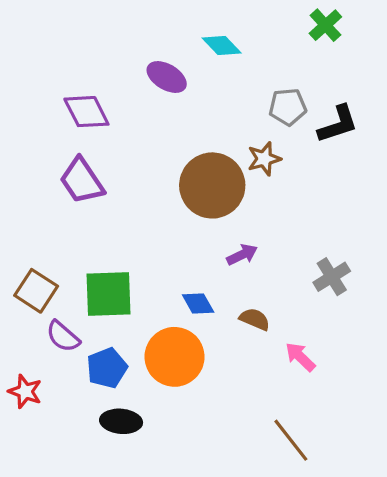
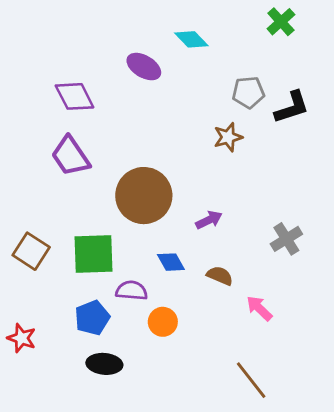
brown circle: (212, 185) -> (144, 196), moved
purple semicircle: (63, 336) -> (132, 291), moved, turned 144
orange circle: (175, 357) -> (163, 322), moved, size x0.6

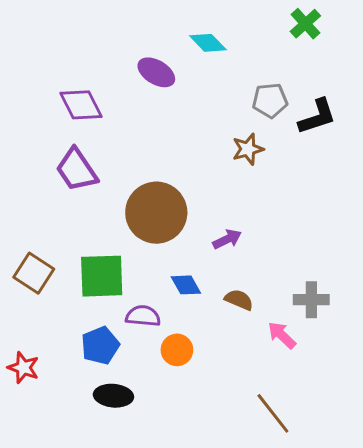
gray cross: (286, 239) -> (311, 300), moved, turned 32

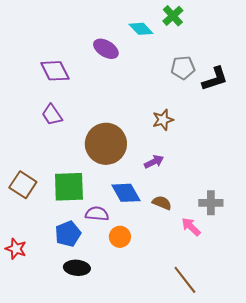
green cross: (305, 24) -> (173, 16), moved
brown star: (248, 149) -> (163, 120), moved
purple trapezoid: (77, 170) -> (52, 115), size x0.7
blue diamond: (186, 285) -> (126, 193), size x1.4

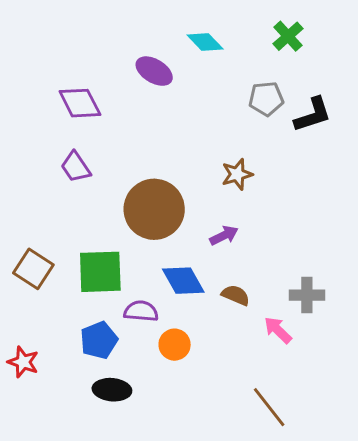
green cross: (173, 16) -> (288, 36), moved

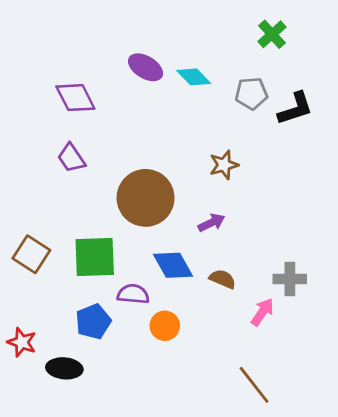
cyan diamond: (205, 42) -> (194, 77), moved
pink arrow: (278, 330) -> (262, 312), turned 80
black ellipse: (112, 390) -> (64, 368), moved

